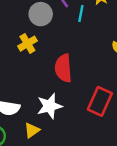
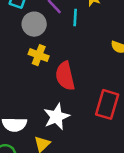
yellow cross: (27, 44) -> (39, 55), moved, turned -30

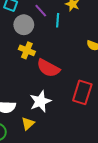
red semicircle: (65, 76) -> (48, 68), turned -50

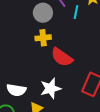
yellow cross: (27, 50) -> (43, 38), turned -35

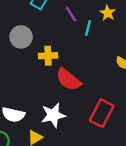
gray circle: (43, 13) -> (21, 37), moved

